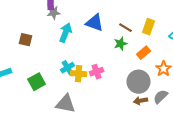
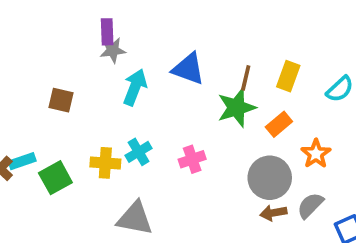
brown line: (126, 28) -> (246, 78), turned 72
green star: (121, 44) -> (236, 108), size x1.5
yellow cross: (79, 74) -> (105, 163), moved
green square: (37, 82) -> (55, 178), moved

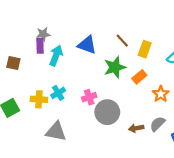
purple rectangle: (107, 32) -> (40, 46), moved
brown line: (246, 78) -> (122, 41), moved, turned -56
gray circle: (270, 178) -> (107, 112), moved

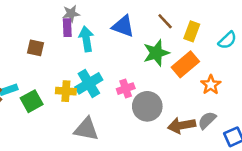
cyan arrow: (56, 56) -> (86, 39), turned -30
orange rectangle: (139, 77) -> (185, 64), size x1.5
cyan cross: (58, 93) -> (89, 83), size x1.5
brown arrow: (136, 128) -> (182, 125), size x1.5

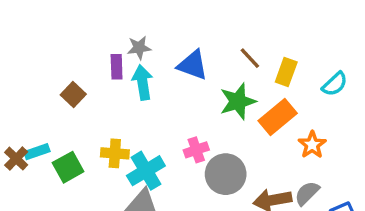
gray star: (71, 14) -> (139, 48), moved
brown square: (35, 48) -> (73, 94), turned 30
cyan cross: (89, 83) -> (146, 171), moved

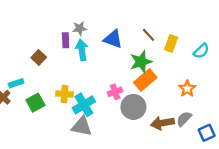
orange rectangle: (278, 117) -> (145, 80), moved
cyan rectangle: (37, 152) -> (16, 83), moved

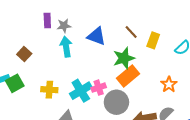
purple rectangle: (66, 40) -> (47, 20), moved
green square: (35, 103) -> (15, 83), moved
cyan cross: (84, 105) -> (81, 91), moved

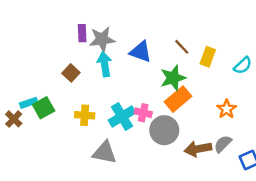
gray star: (64, 26) -> (102, 39), size x1.5
brown square: (24, 54) -> (71, 73), moved
pink cross: (99, 88) -> (143, 113), turned 32

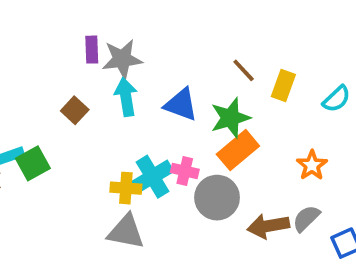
blue triangle: (141, 52) -> (181, 105), moved
yellow cross: (85, 115) -> (126, 188), moved

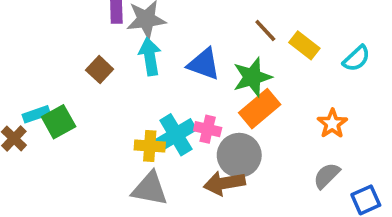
yellow rectangle: (283, 86) -> (304, 45), turned -72
brown arrow: (268, 226) -> (224, 183), moved

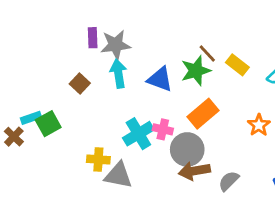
green star: (252, 77) -> (196, 71), moved
yellow cross: (150, 146) -> (98, 159), moved
gray semicircle: (327, 176) -> (229, 181), moved
brown arrow: (224, 183) -> (194, 171), moved

